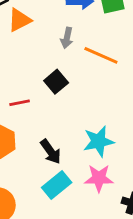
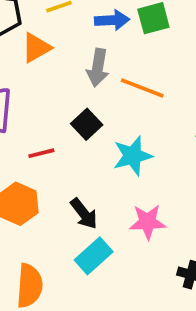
gray arrow: (67, 38) -> (98, 68), size x1.4
cyan star: (98, 141) -> (133, 156), moved
pink star: (99, 178) -> (148, 222), moved

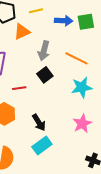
gray arrow: (98, 68) -> (44, 51), moved
cyan star: (133, 156) -> (82, 87), moved
pink star: (148, 222) -> (82, 124), moved, turned -30

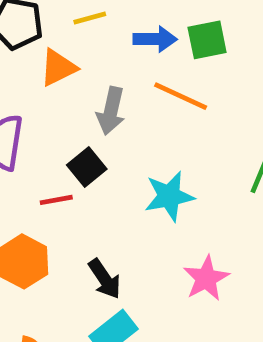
orange line: (76, 58) -> (181, 96), moved
black square: (45, 75) -> (87, 167), moved
cyan star: (82, 87) -> (169, 196), moved

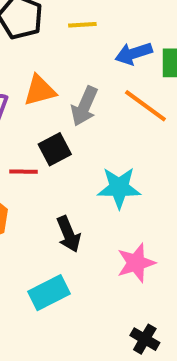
blue arrow: (155, 39) -> (134, 53), turned 150
orange triangle: (58, 68) -> (40, 90), moved
black arrow: (105, 279) -> (69, 234), moved

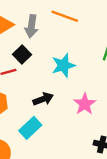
black arrow: (69, 234) -> (43, 99), turned -72
cyan rectangle: (49, 293) -> (30, 128), moved

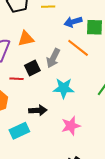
gray arrow: (31, 26) -> (53, 58), moved

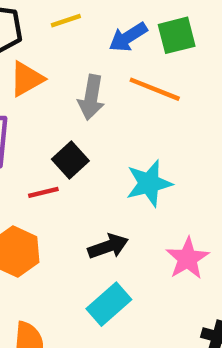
orange triangle: (26, 39) -> (27, 79), moved
gray arrow: (53, 58) -> (91, 97), moved
cyan rectangle: (19, 131) -> (109, 304), moved

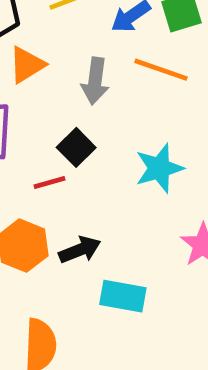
black arrow: (108, 246) -> (80, 250), moved
cyan rectangle: (109, 304) -> (123, 296), turned 54

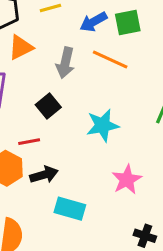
red line: (49, 183) -> (29, 142), moved

